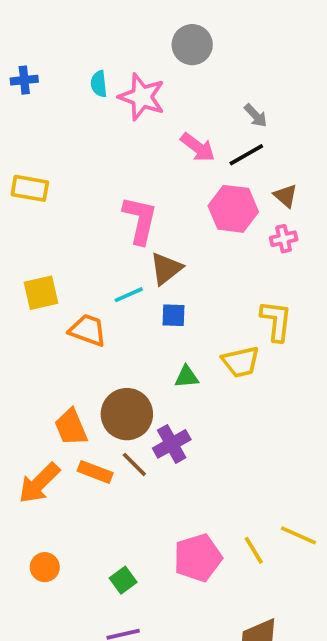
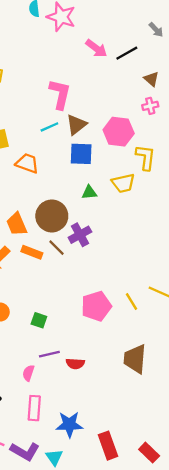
gray arrow: (256, 116) -> (156, 30), moved
pink hexagon: (233, 209) -> (119, 132), moved
cyan line: (129, 295) -> (49, 127), moved
blue square: (174, 315) -> (81, 154), size x1.5
green square: (123, 580) -> (39, 320), moved, turned -35

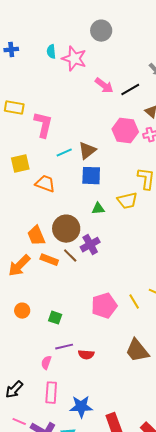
pink L-shape: (60, 94) -> (43, 125), moved
pink hexagon: (119, 132) -> (125, 131), moved
brown trapezoid: (135, 359) -> (137, 351), turned -44

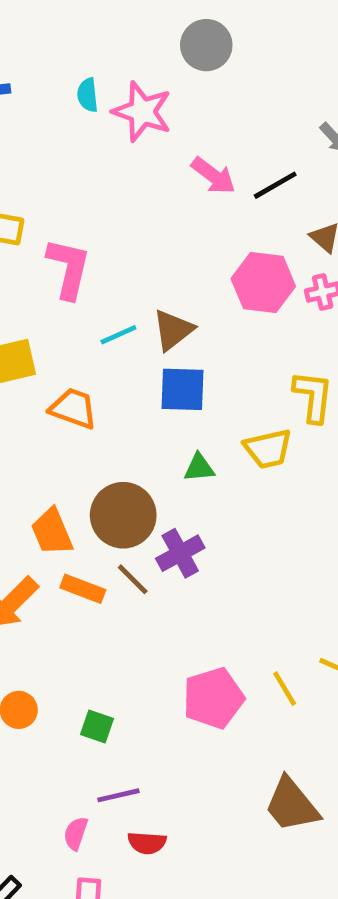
red semicircle: (86, 355) -> (147, 843), moved

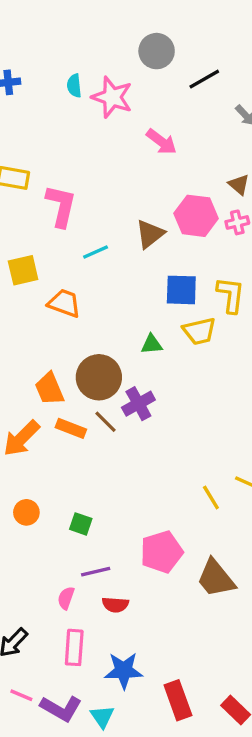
black line: (275, 185) -> (204, 79), moved
brown triangle: (173, 330) -> (150, 234), moved
blue square: (183, 389) -> (181, 290), moved
pink pentagon: (213, 698) -> (162, 552), moved

